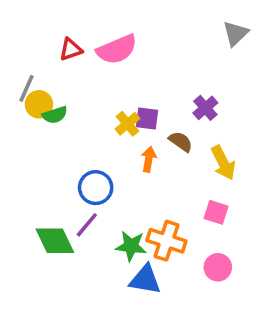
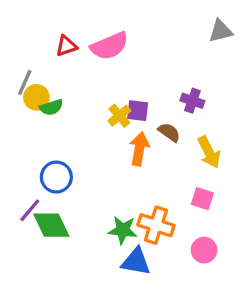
gray triangle: (236, 33) -> (221, 31), turned 30
purple cross: (205, 108) -> (192, 101), turned -30
orange arrow: (149, 159) -> (139, 149), size x1.4
blue circle: (96, 188) -> (56, 177), moved
purple line: (87, 225) -> (30, 210), moved

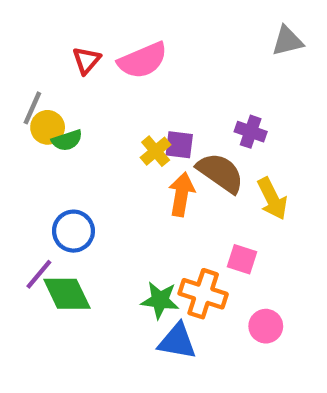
red triangle: (66, 46) -> (86, 60), turned -30
brown semicircle: (169, 132) -> (220, 173), size x1.6
pink square: (202, 199) -> (242, 259), moved

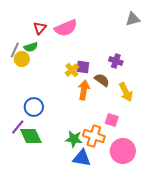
green semicircle: (67, 140) -> (31, 47), moved
brown semicircle: (220, 173) -> (102, 80), size x0.7
pink circle: (266, 326) -> (123, 151), size x1.6

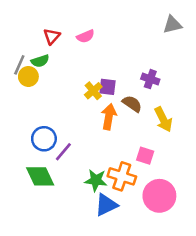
pink semicircle: (66, 28) -> (85, 36), size x0.6
purple line: (18, 127) -> (63, 152), moved
blue triangle: (82, 158) -> (106, 205), turned -36

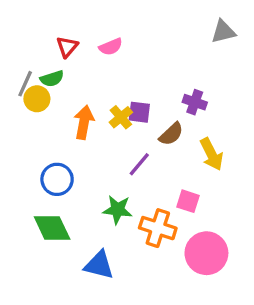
brown semicircle: (132, 104) -> (171, 134), turned 102
orange arrow: (109, 117) -> (84, 122), moved
purple line: (63, 152) -> (139, 164), moved
green star: (96, 180) -> (117, 210), moved
blue triangle: (106, 205) -> (99, 265), moved, turned 40

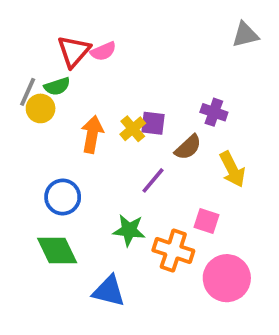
red triangle: (67, 47) -> (74, 51), size x1.4
pink semicircle: (111, 47) -> (103, 51), moved

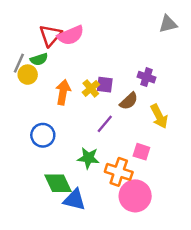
pink semicircle: (103, 51) -> (71, 35), size x1.5
green diamond: (57, 250) -> (58, 183), moved
pink circle: (227, 278) -> (135, 196), moved

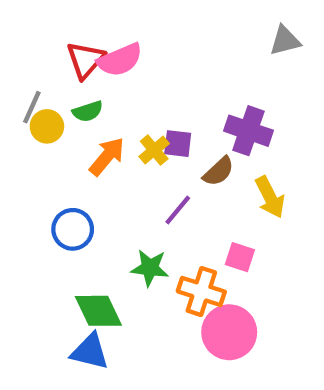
green semicircle: (39, 59) -> (88, 111), moved
purple cross: (146, 77) -> (248, 131), size x1.5
orange arrow: (63, 92) -> (107, 156), turned 30
blue triangle: (74, 200) -> (90, 352), moved

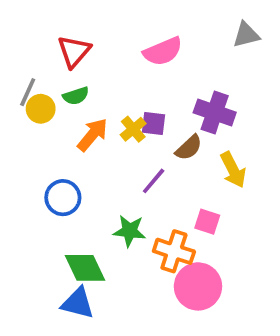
pink semicircle: (120, 60) -> (163, 51), moved

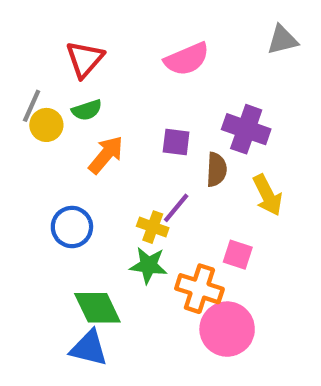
yellow cross: (133, 129) -> (153, 227), moved, turned -30
brown semicircle: (189, 148) -> (216, 170), turned -44

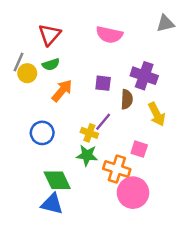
pink semicircle: (187, 59) -> (109, 35), turned 35

